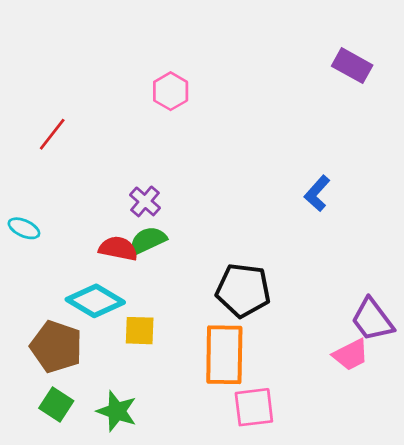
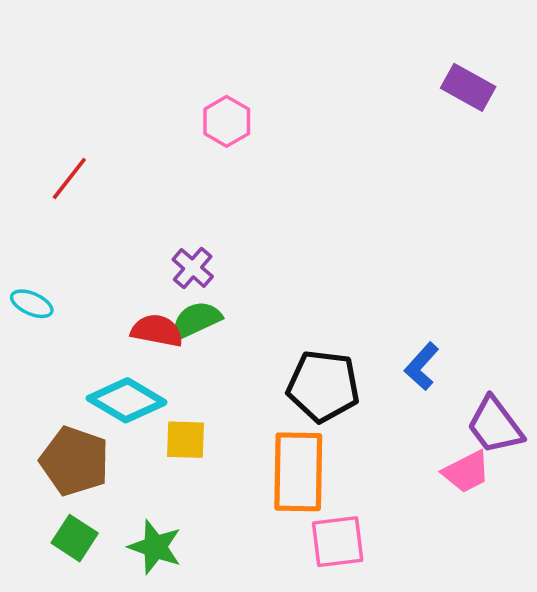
blue L-shape: (317, 193) -> (422, 366), moved

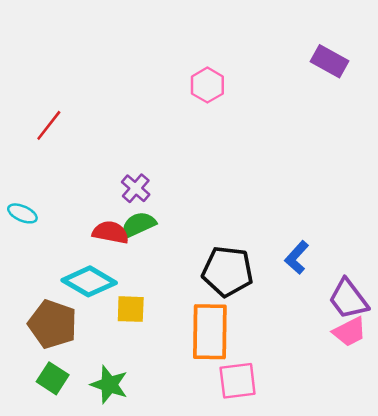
pink hexagon: (227, 121) -> (207, 85), moved
pink trapezoid: (466, 472) -> (350, 332), moved

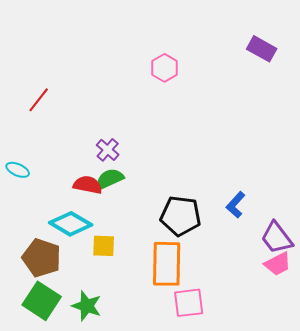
green square: (53, 378) -> (42, 301), size x1.5

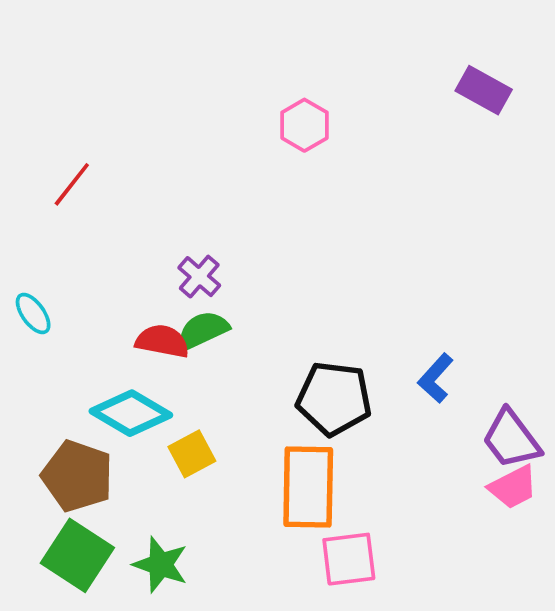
cyan ellipse: (18, 170) -> (33, 314), turned 30
yellow square: (104, 246) -> (192, 454), turned -30

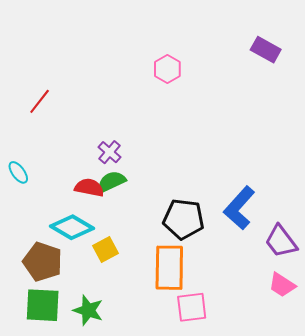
blue L-shape: (436, 378) -> (239, 208), size x1.6
pink trapezoid: (513, 487) -> (282, 285), moved, turned 60
green square: (77, 555) -> (43, 305), turned -30

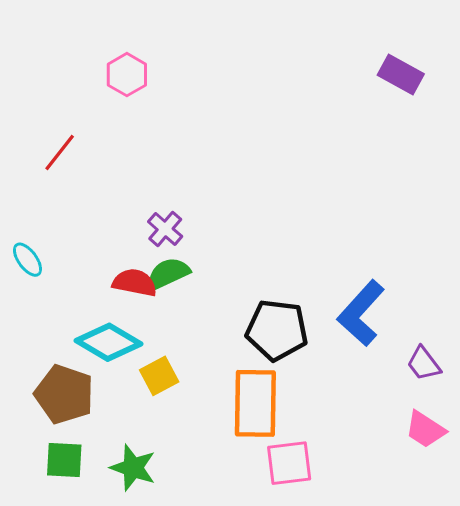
pink hexagon: (167, 69) -> (127, 75), moved
purple trapezoid: (281, 241) -> (424, 364), size x0.7
green square: (43, 305) -> (64, 460), size x0.7

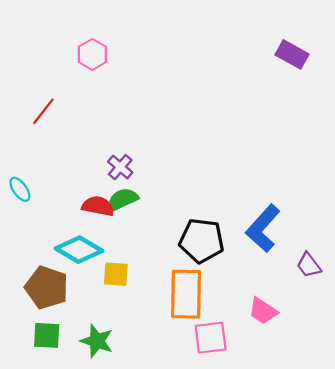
yellow square: (159, 376) -> (116, 274), turned 32
pink trapezoid: (425, 429) -> (263, 311), moved

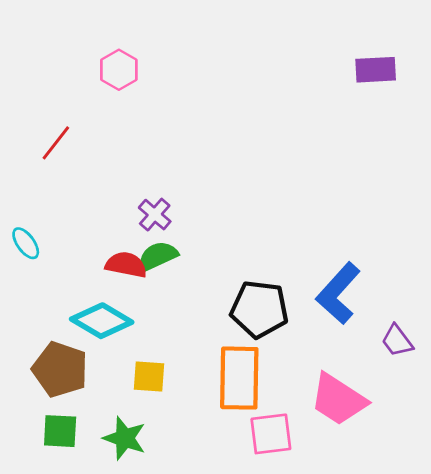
purple rectangle: (292, 54) -> (376, 70), turned -32
yellow square: (116, 274) -> (149, 377), moved
pink trapezoid: (263, 311) -> (338, 400), size x1.5

